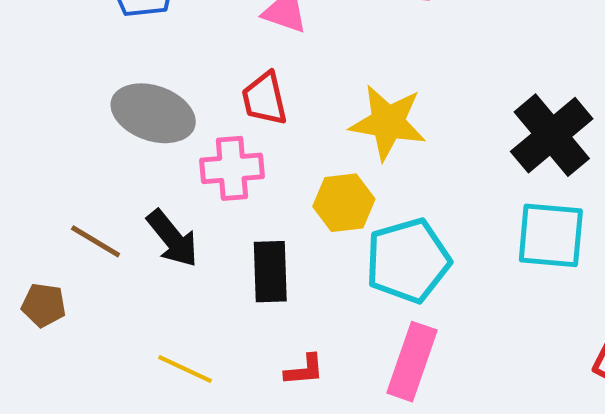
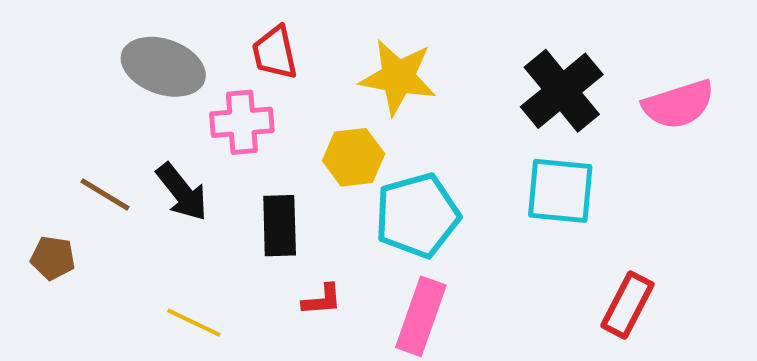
red L-shape: (304, 370) -> (322, 300), moved

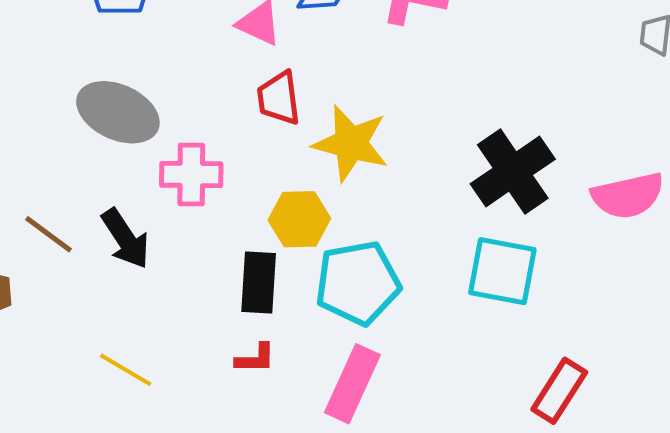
red trapezoid: (275, 53) -> (279, 98), moved
black rectangle: (280, 226) -> (259, 283), moved

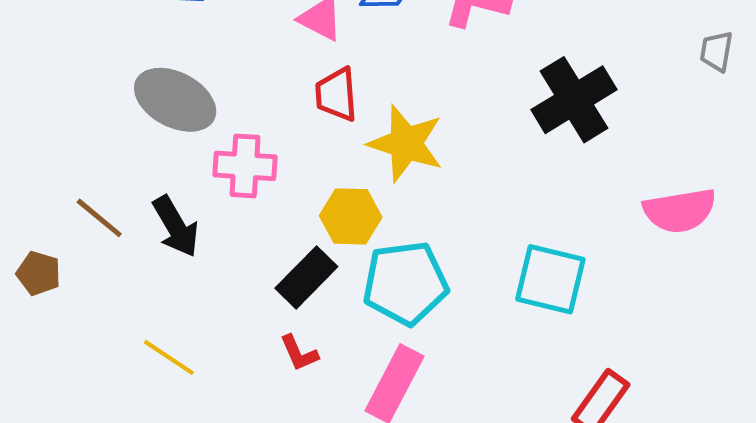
black cross: (513, 171) -> (574, 100), moved
black rectangle: (259, 283) -> (306, 277), turned 38
red L-shape: (255, 358) -> (299, 353), turned 63

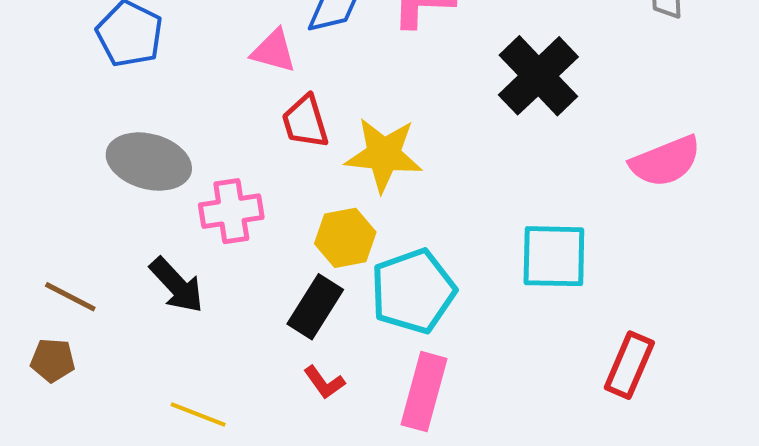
brown line: (99, 218) -> (70, 297), moved

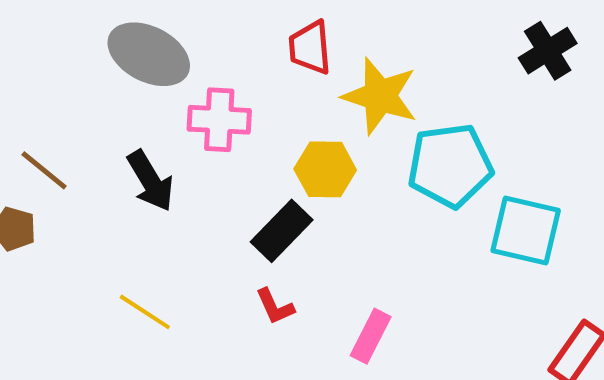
black cross: (538, 76) -> (548, 51), size x0.7
cyan pentagon: (413, 291) -> (450, 165), moved
pink rectangle: (424, 392) -> (371, 336), size x0.7

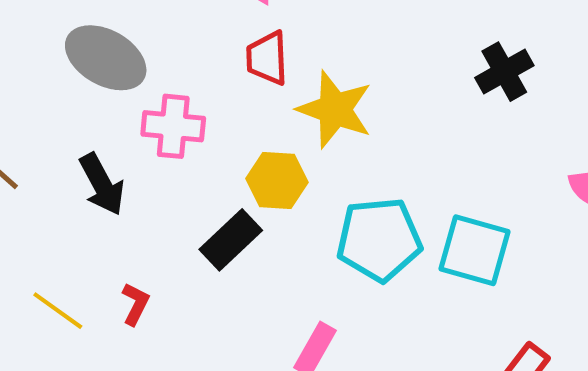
cyan pentagon: (450, 165) -> (379, 240), moved
red L-shape: (275, 306) -> (135, 304), moved, turned -132
yellow line: (145, 312) -> (58, 311), moved

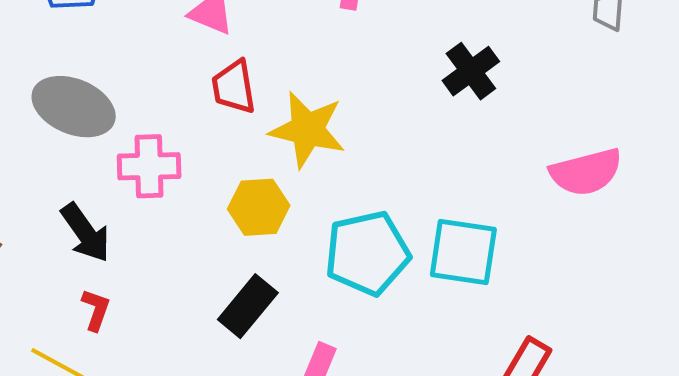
black rectangle: (231, 240) -> (248, 306), moved
red L-shape: (135, 304) -> (96, 310), moved

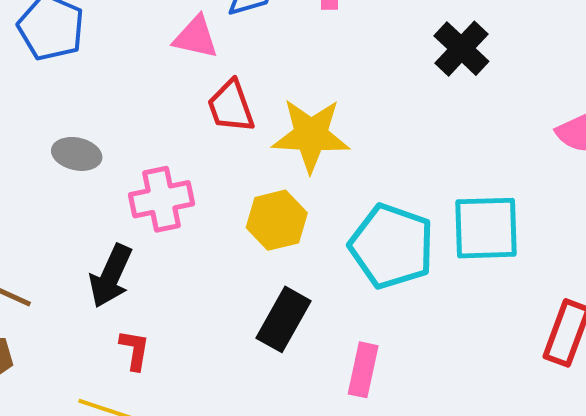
gray ellipse: (74, 107) -> (77, 154), size x0.6
black arrow: (85, 233) -> (111, 276), turned 70
cyan pentagon: (367, 253) -> (392, 246), turned -30

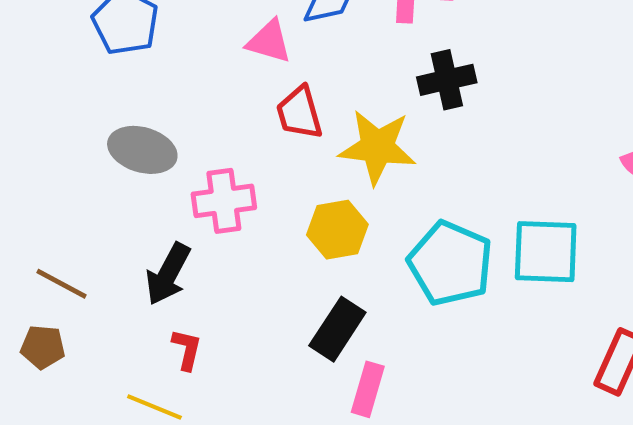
black cross: (461, 49) -> (447, 80), moved, turned 30
gray ellipse: (77, 154) -> (142, 150), size x1.4
pink rectangle: (363, 370) -> (368, 389), moved

